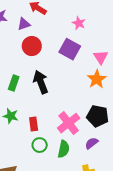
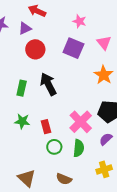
pink triangle: (101, 57) -> (104, 43), moved

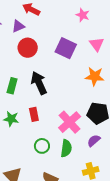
pink star: (79, 21) -> (83, 15), moved
orange star: (104, 75) -> (95, 76), turned -30
red rectangle: (46, 127) -> (34, 114), moved

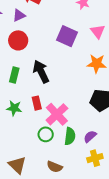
red circle: (28, 48) -> (18, 40), moved
pink cross: (70, 122) -> (57, 114), moved
purple semicircle: (94, 141) -> (90, 136), moved

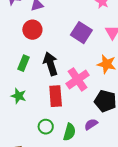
red rectangle: (37, 103) -> (56, 96), moved, size x1.5
pink cross: (57, 114) -> (78, 79), moved
purple semicircle: (90, 136) -> (91, 124), moved

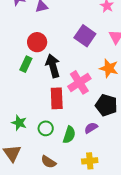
red circle: (32, 30) -> (37, 42), moved
green star: (19, 96) -> (19, 123), moved

